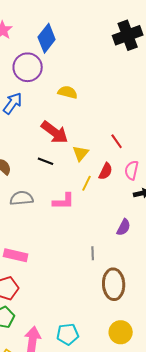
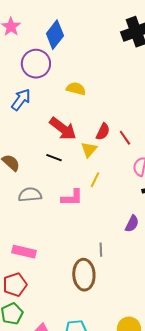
red semicircle: (106, 171) -> (103, 132), moved
brown ellipse: (114, 284) -> (84, 275), moved

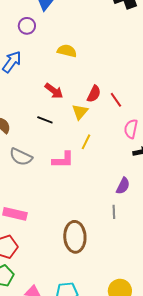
purple circle: (36, 64) -> (27, 26), size x0.6
red arrow: (63, 129) -> (54, 91), size x0.7
gray semicircle: (30, 195) -> (21, 157), turned -150
gray line: (101, 250) -> (114, 212), moved

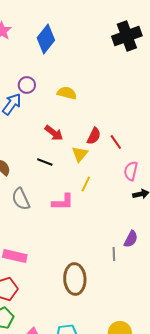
purple circle: (27, 26) -> (27, 85), moved
gray semicircle: (21, 157) -> (21, 199), turned 40
purple semicircle: (123, 186) -> (131, 239), moved

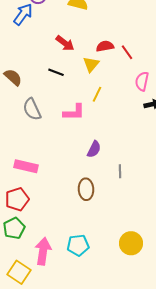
red semicircle: (94, 136) -> (105, 46), turned -126
purple semicircle: (131, 239) -> (94, 149), moved
gray line: (114, 254) -> (120, 171), moved
brown ellipse: (75, 279) -> (86, 189), size x0.7

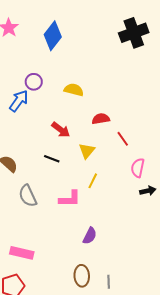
red semicircle: (105, 46) -> (101, 119), moved
gray line: (120, 171) -> (109, 282), moved

